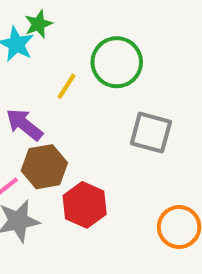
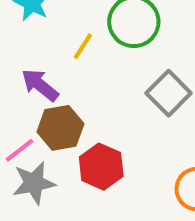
gray square: (151, 133) -> (169, 93), turned 30

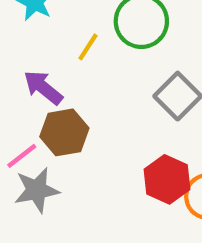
red hexagon: (101, 167) -> (167, 179), moved

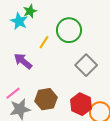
brown hexagon: (64, 132) -> (46, 99), moved

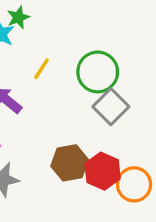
green circle: (69, 30) -> (98, 72), moved
brown hexagon: (46, 99) -> (70, 163), moved

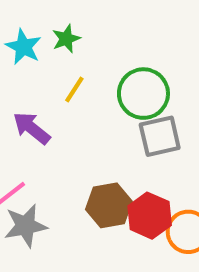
green star: (18, 17) -> (66, 39), moved
gray square: (111, 107) -> (160, 136), turned 32

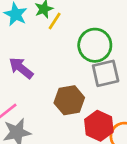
yellow line: (74, 89) -> (55, 21), moved
brown hexagon: (109, 205) -> (69, 100), moved

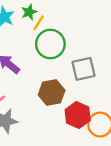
green circle: (95, 45) -> (50, 44), moved

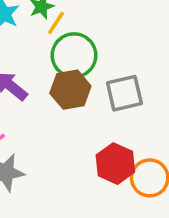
brown hexagon: (52, 93) -> (70, 90), moved

